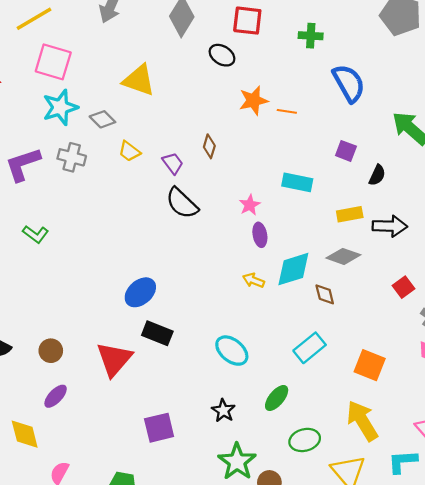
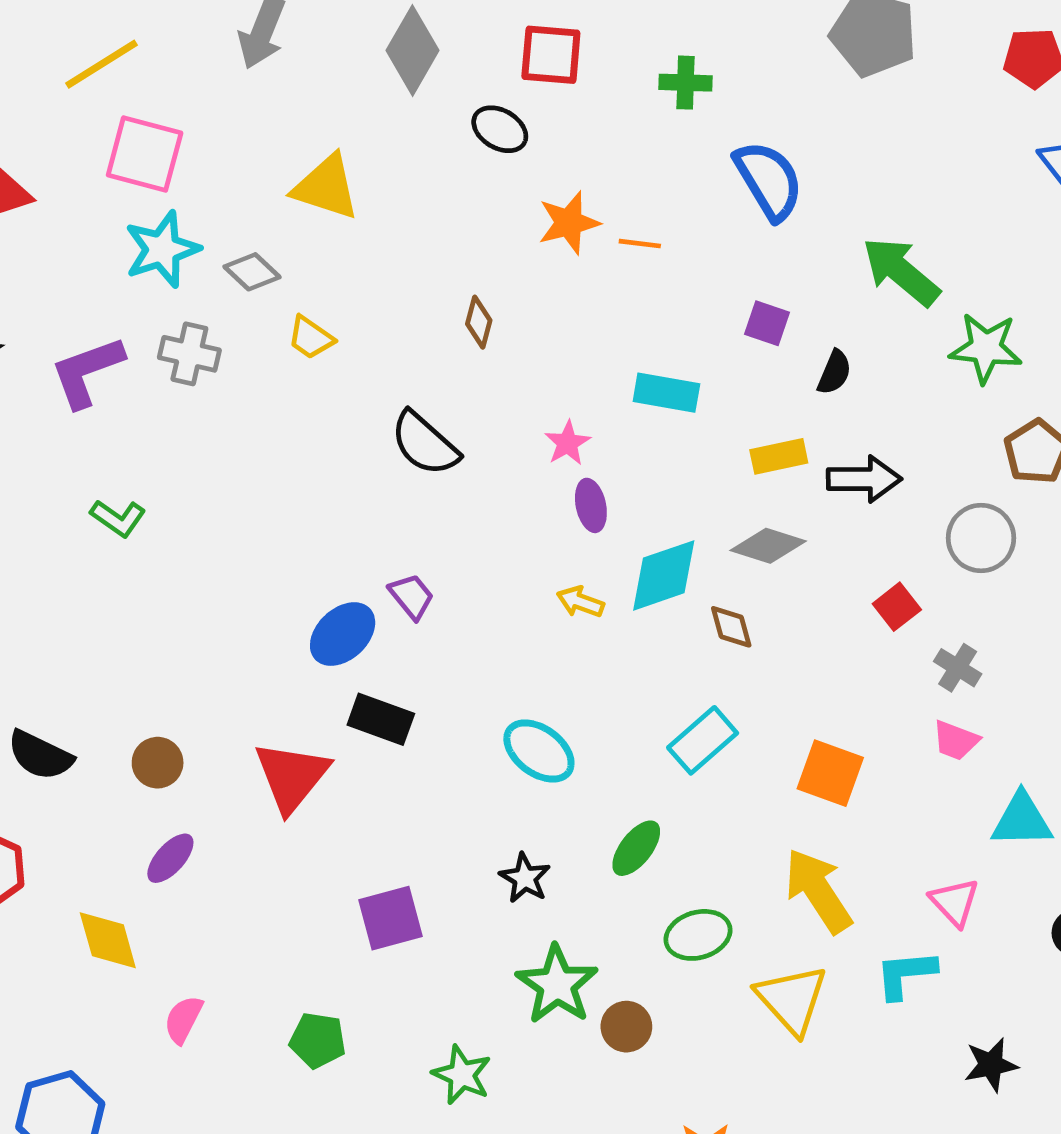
purple trapezoid: (173, 163) -> (411, 596), moved

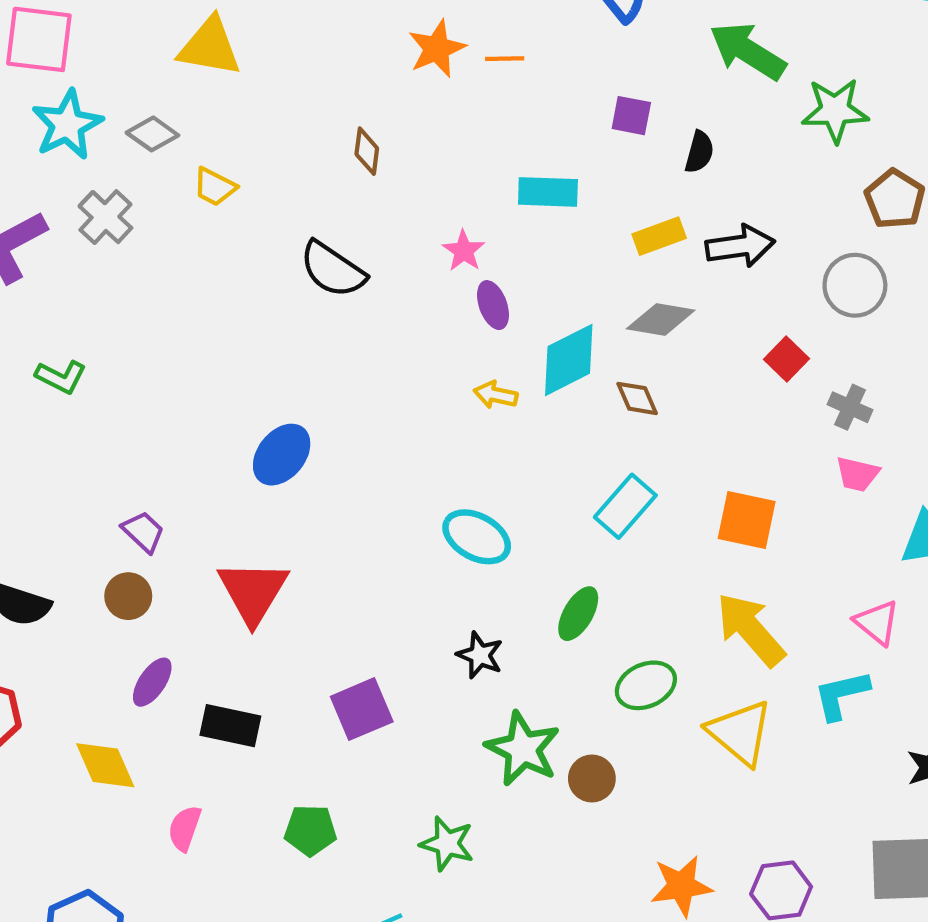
gray cross: (189, 354) -> (105, 217), turned 38
purple trapezoid: (411, 596) -> (143, 532), moved
black rectangle: (381, 719) -> (230, 726), moved

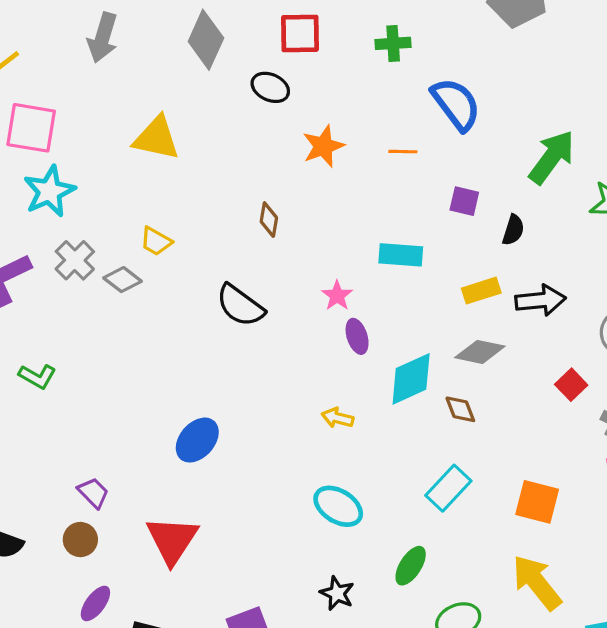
green arrow: (748, 51) -> (552, 157), turned 92
orange line: (505, 59) -> (403, 152), moved
gray diamond: (152, 134) -> (122, 280), moved
yellow arrow: (496, 395) -> (337, 418), moved

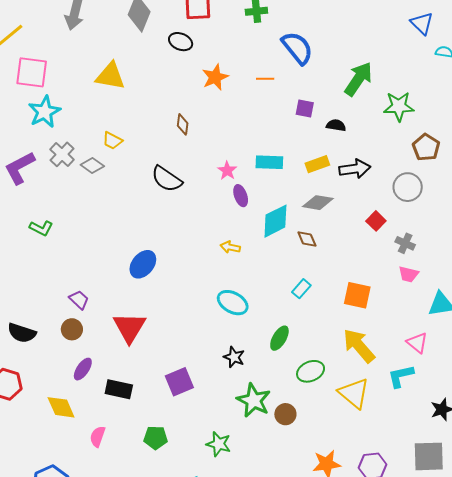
black semicircle: (513, 230) -> (336, 125), turned -96
cyan rectangle: (401, 255) -> (269, 162), moved
cyan rectangle: (448, 488) -> (301, 289), size x0.7

